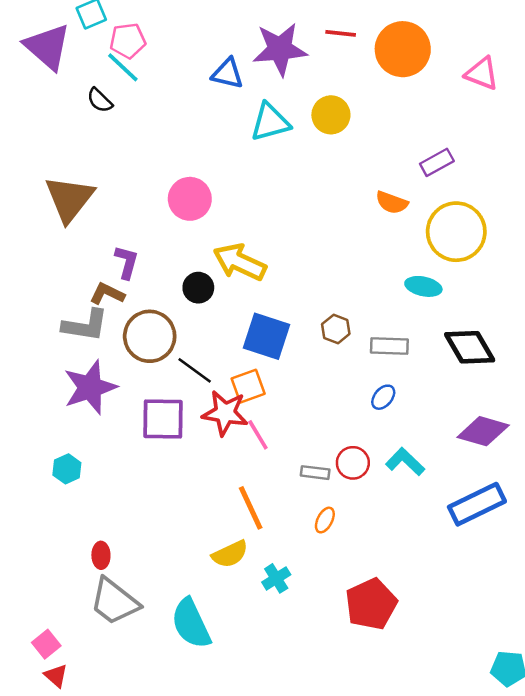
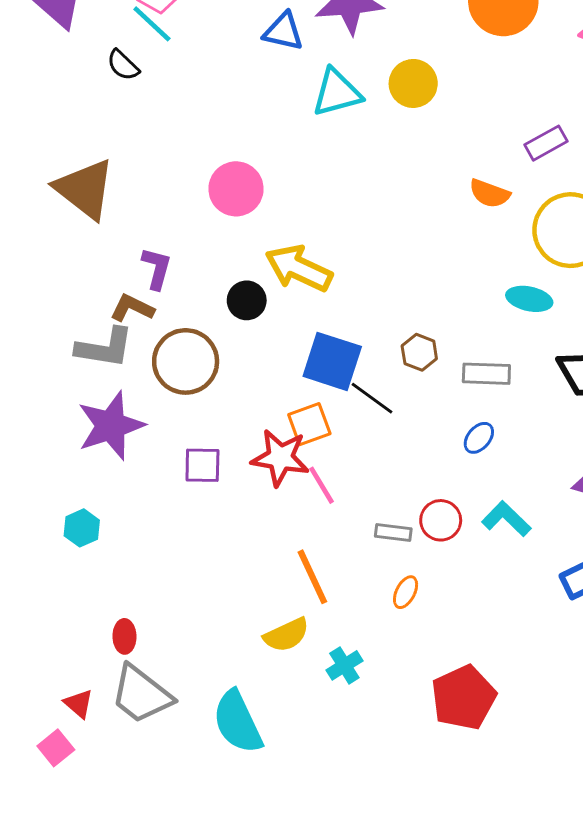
brown triangle: (69, 199) -> (85, 189), turned -30
black line: (195, 370) -> (372, 398), moved
purple square: (163, 419) -> (202, 465), size x0.7
red triangle: (56, 676) -> (79, 704), moved

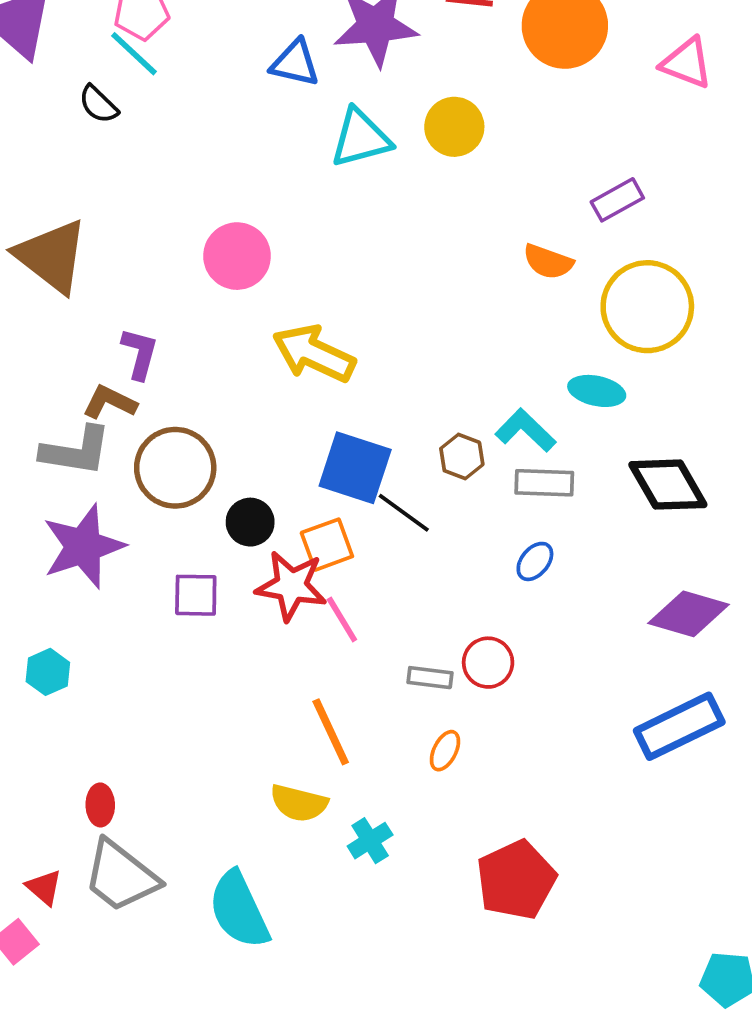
black circle: (247, 300) -> (250, 522), moved
cyan L-shape: (506, 519) -> (526, 430), moved
yellow semicircle: (286, 635) -> (299, 803), turned 39

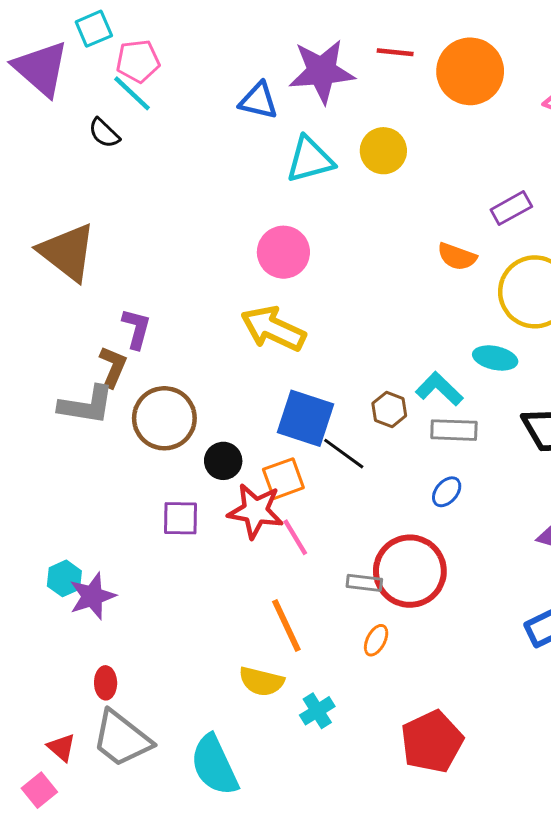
pink circle: (237, 256) -> (283, 252), moved
brown L-shape: (110, 402) -> (113, 367), turned 87
purple star: (83, 546) -> (92, 596), moved, size x0.7
red circle: (488, 663) -> (410, 571), size x1.8

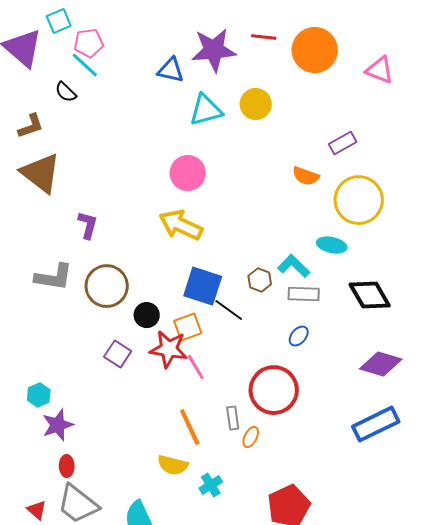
brown L-shape: (113, 367) -> (31, 126), moved, turned 48
purple square: (181, 518) -> (118, 354), turned 32
gray rectangle: (364, 583) -> (233, 418), moved, turned 75
purple star: (92, 596) -> (58, 425), moved

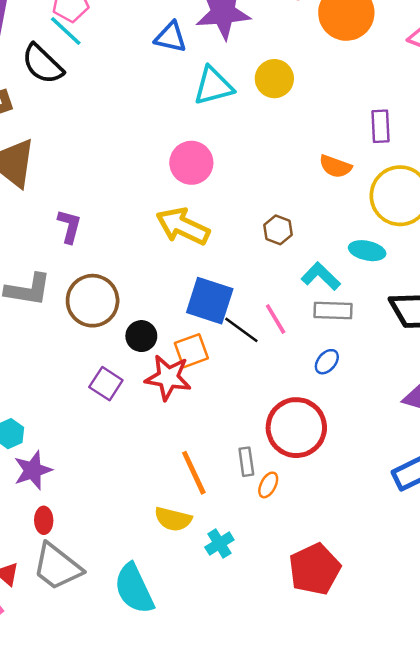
black semicircle: (66, 92) -> (43, 64), size x1.6
purple rectangle: (343, 143) -> (380, 126), turned -64
brown hexagon: (260, 280) -> (278, 230), moved
pink line: (196, 367) -> (276, 319), moved

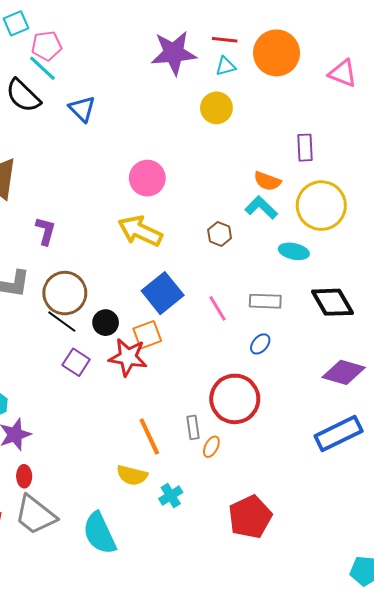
blue triangle: (171, 37) -> (82, 109), moved, turned 32
cyan triangle: (213, 86) -> (226, 66), moved, size x0.6
cyan L-shape: (321, 276) -> (261, 208), moved
blue square: (210, 301) -> (163, 293), turned 33
black line: (241, 330) -> (62, 322), moved

